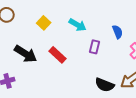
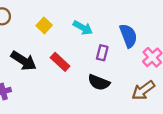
blue semicircle: (118, 32) -> (128, 36), size x1.5
black semicircle: (105, 85) -> (99, 82), moved

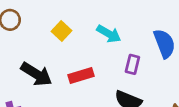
red rectangle: (60, 62) -> (81, 76), turned -60

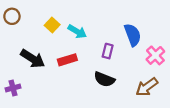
cyan arrow: (109, 34) -> (77, 32), moved

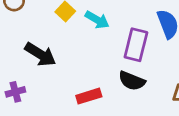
purple rectangle: (108, 51) -> (136, 45), size x1.6
red rectangle: (67, 60) -> (89, 96), moved

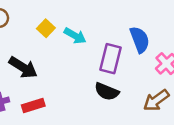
red rectangle: (89, 96) -> (33, 105), moved

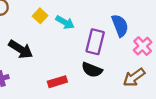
red rectangle: (33, 105) -> (57, 82), moved

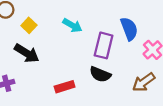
yellow square: (40, 16) -> (29, 25), moved

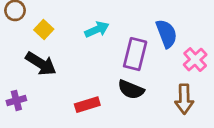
cyan arrow: (72, 25) -> (97, 30), turned -54
brown arrow: (144, 82) -> (184, 99), turned -55

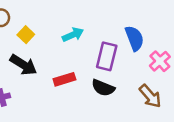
brown arrow: (184, 99) -> (150, 96), turned -40
red rectangle: (87, 105) -> (64, 79), moved

